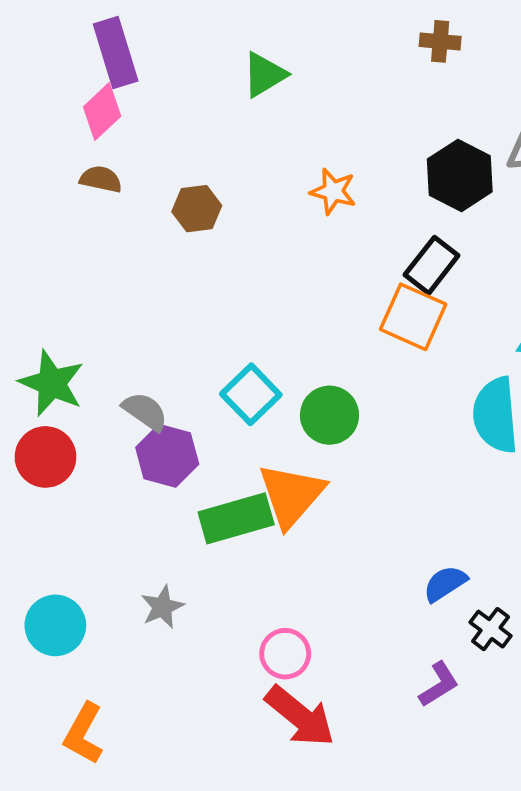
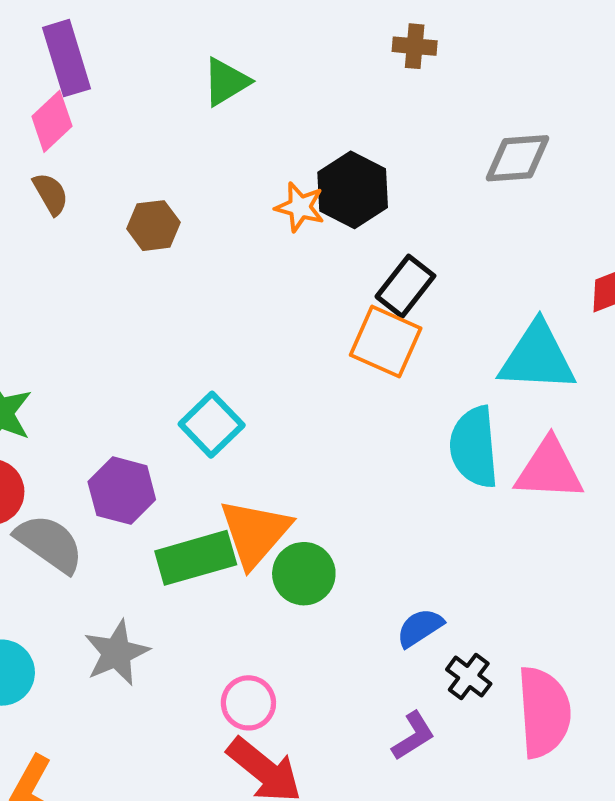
black hexagon: (460, 175) -> (353, 190), moved
brown semicircle: (101, 179) -> (51, 194), turned 48
gray semicircle: (145, 411) -> (49, 543), moved, size x1.4
green circle: (329, 415) -> (304, 574), moved
gray star: (162, 607) -> (117, 653), size x1.4

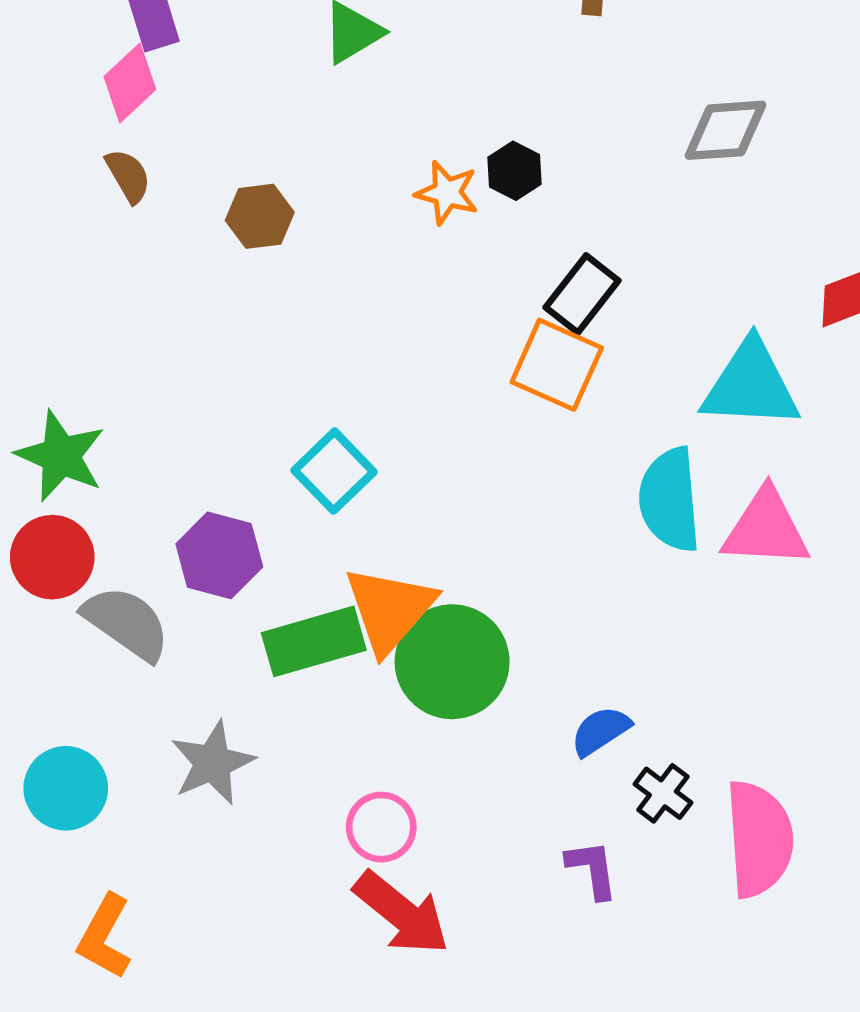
black hexagon: (353, 190) -> (515, 171), size x0.6
green circle: (304, 574) -> (452, 662), size x1.4
purple L-shape: (413, 736) -> (592, 869), turned -66

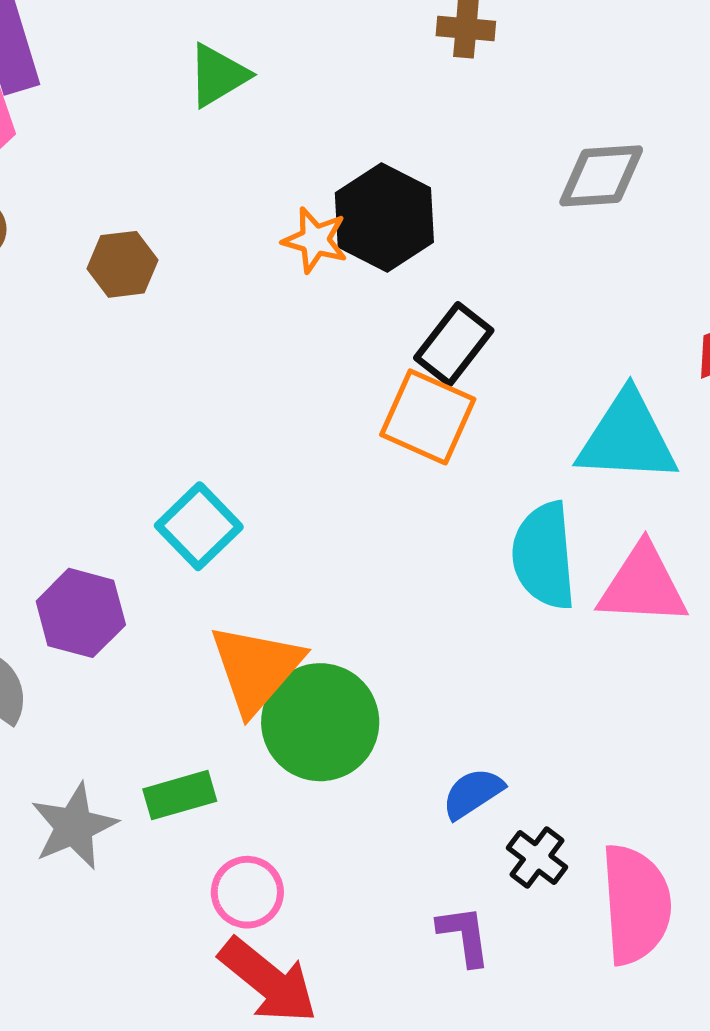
black hexagon: (515, 171) -> (384, 217), size x1.8
green rectangle: (314, 641) -> (180, 795), moved, size x0.7

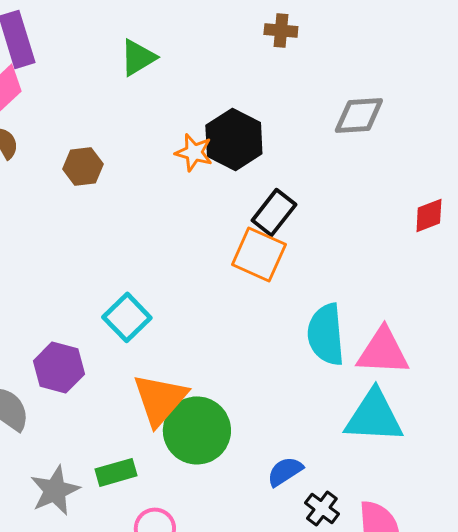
cyan triangle: (627, 438) -> (374, 416), moved

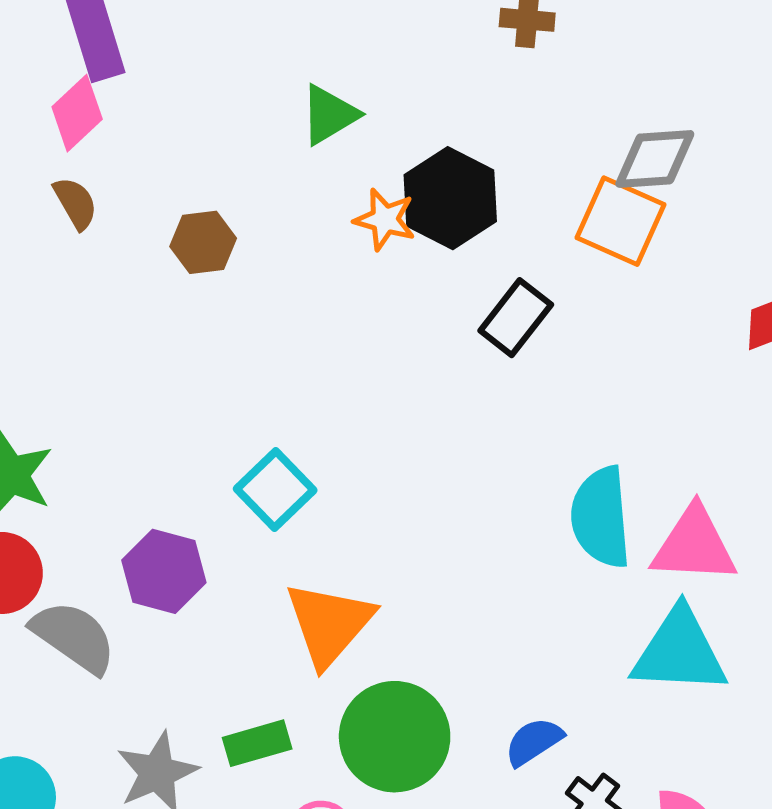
green triangle: (138, 57) -> (329, 115), moved
orange square: (259, 254) -> (620, 221), moved
green circle: (197, 430) -> (395, 737), moved

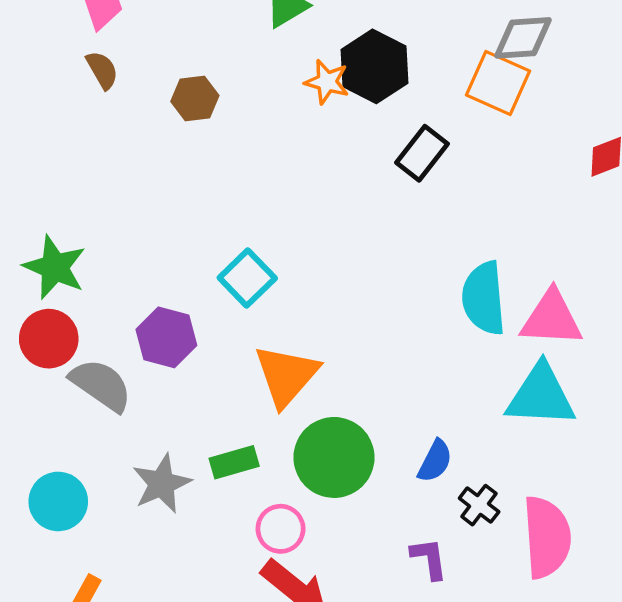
blue semicircle: (534, 742) -> (435, 461), turned 150

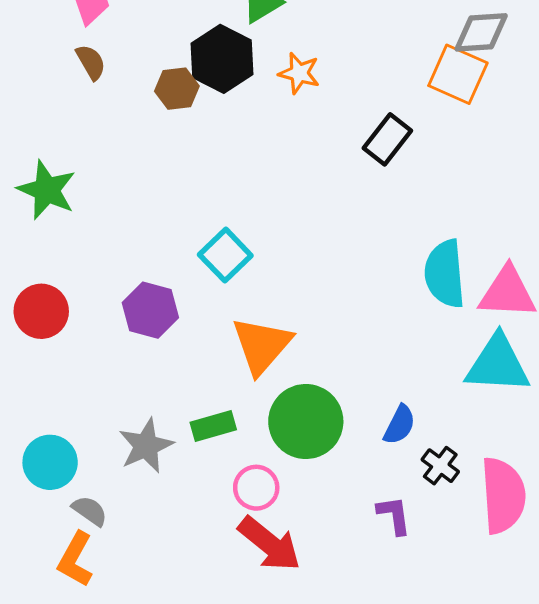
black hexagon: (374, 66) -> (222, 59), moved
green star: (55, 267) -> (47, 190), moved
gray semicircle: (101, 385) -> (90, 511), moved, size x0.6

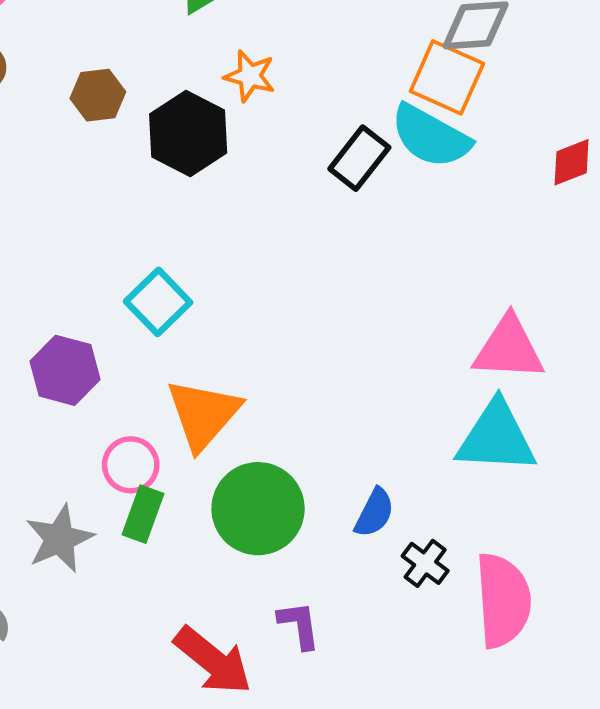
black hexagon: (222, 59) -> (188, 133), moved
cyan semicircle: (445, 274) -> (431, 136), moved, turned -56
green rectangle: (213, 426) -> (143, 514), turned -54
pink circle: (256, 488) -> (131, 465), moved
purple L-shape: (394, 515) -> (299, 625), moved

